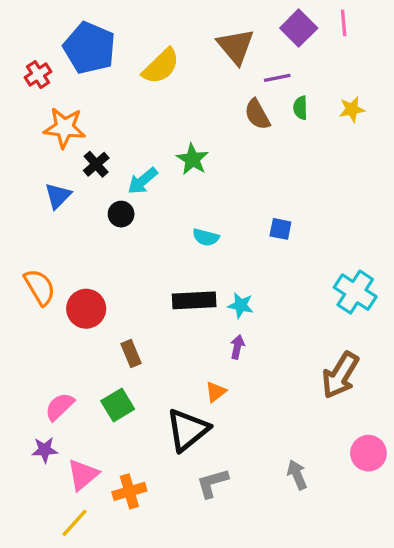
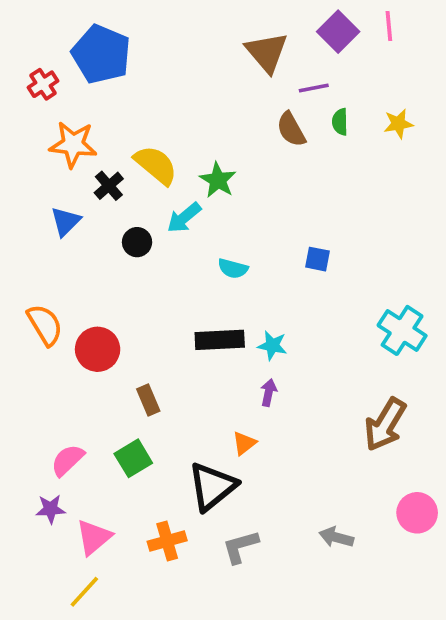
yellow semicircle: (161, 66) -> (156, 165), moved, turned -96
cyan arrow: (143, 181) -> (184, 218), moved
gray arrow: (297, 475) -> (336, 537), turned -52
orange cross: (129, 491) -> (167, 541), moved

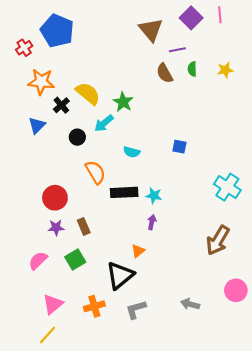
orange semicircle: (45, 325) -> (95, 172), moved
purple star: (51, 509) -> (56, 228), moved

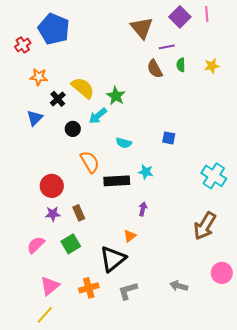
orange star: (41, 82) -> (39, 77), size x0.7
cyan star: (154, 196) -> (146, 172), moved

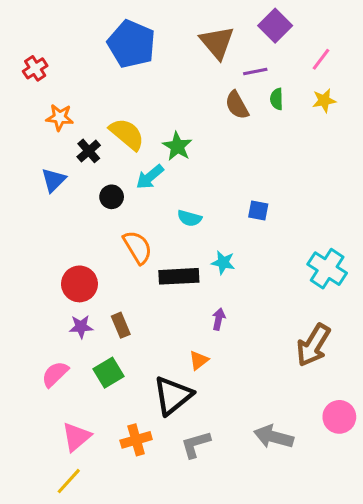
pink line: (207, 14) -> (321, 59), moved, turned 42
blue pentagon: (54, 29) -> (131, 44), moved
gray arrow: (179, 286) -> (274, 437), size x1.4

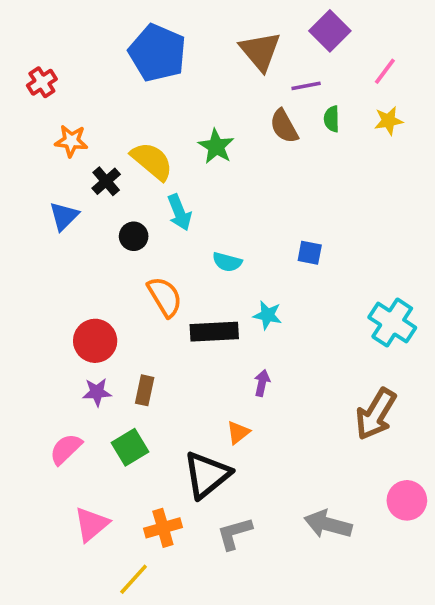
green star: (177, 146) -> (216, 146), moved
cyan arrow: (150, 177) -> (179, 212), turned -72
brown rectangle: (121, 325) -> (145, 390), turned 35
yellow line: (69, 481) -> (134, 579), moved

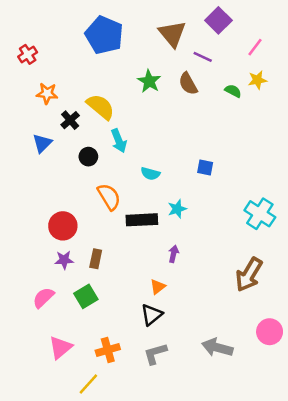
purple line: (306, 86) -> (203, 57), turned 36
green semicircle: (332, 119) -> (233, 91), moved, turned 119
green star: (216, 146) -> (149, 81), moved
cyan star: (267, 315) -> (177, 209), turned -30
black triangle: (207, 475) -> (152, 315), moved, size x0.7

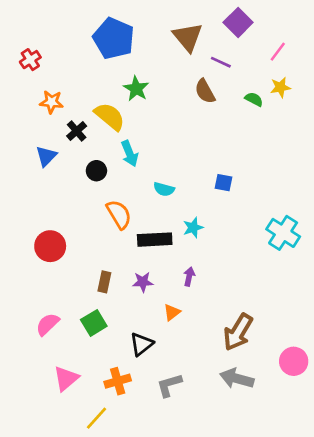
green star: (149, 81) -> (136, 89), moved
red circle: (63, 226) -> (50, 246), moved
purple star: (64, 260) -> (143, 282), moved
brown arrow: (249, 275) -> (238, 332), moved
black triangle: (152, 315) -> (141, 344), moved

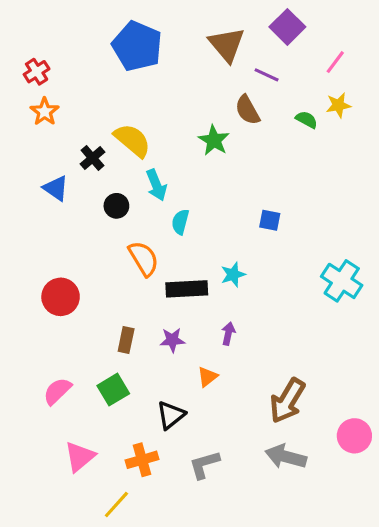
green star: (136, 89) -> (214, 140), moved
orange star: (51, 102) -> (45, 112), moved, turned 30
blue triangle: (46, 156) -> (56, 188), turned -40
cyan semicircle: (164, 189) -> (180, 222), moved, turned 90

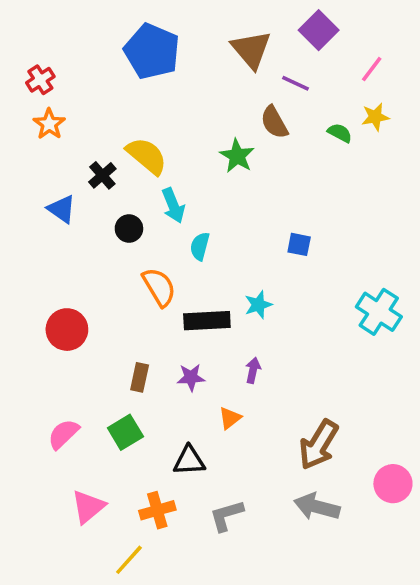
black triangle: (171, 415) -> (189, 461), turned 36

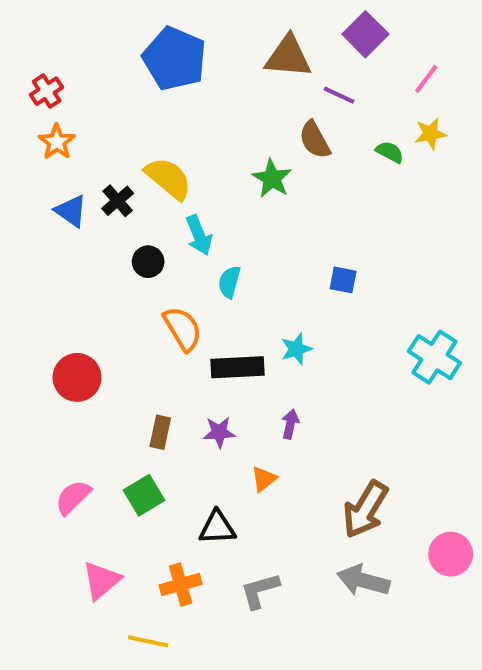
brown triangle: (251, 50) -> (288, 57), turned -45
blue triangle: (62, 209) -> (71, 211), moved
yellow line: (129, 560) -> (148, 641), turned 60

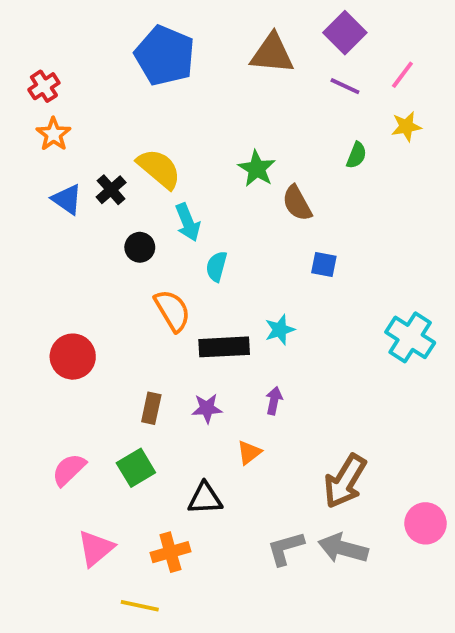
purple line: (339, 95) -> (345, 86), moved
brown semicircle: (315, 140) -> (297, 203), moved
green semicircle: (390, 152) -> (356, 155), moved, turned 84
gray L-shape: (260, 591) -> (286, 548), moved

